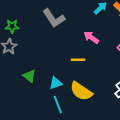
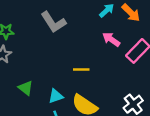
pink arrow: (91, 37) -> (111, 39), moved

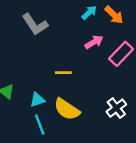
pink arrow: (111, 39) -> (94, 42), turned 114

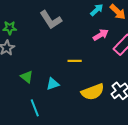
yellow semicircle: (67, 109) -> (93, 92), moved, turned -55
cyan line: (40, 125) -> (35, 108), moved

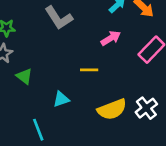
pink arrow: (101, 35) -> (111, 38), moved
green triangle: (27, 77) -> (24, 76), moved

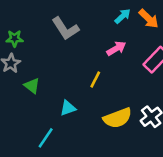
yellow line: (89, 70) -> (95, 79), turned -63
cyan line: (38, 130) -> (46, 138), turned 55

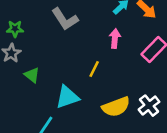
pink arrow: (116, 48) -> (115, 39), turned -54
cyan triangle: (68, 108) -> (67, 97), size x1.5

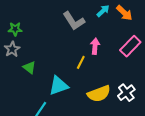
gray L-shape: (65, 19) -> (74, 21), moved
pink arrow: (115, 39) -> (95, 46), moved

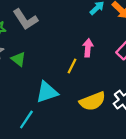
gray L-shape: (74, 21) -> (25, 19), moved
green triangle: (29, 67) -> (18, 59), moved

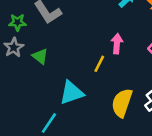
yellow semicircle: (92, 101) -> (122, 103), turned 130

